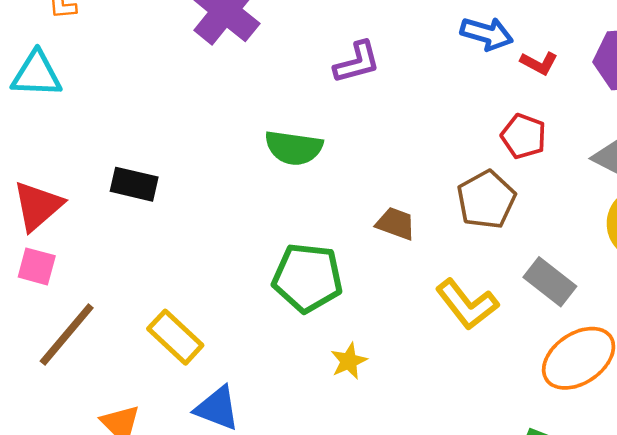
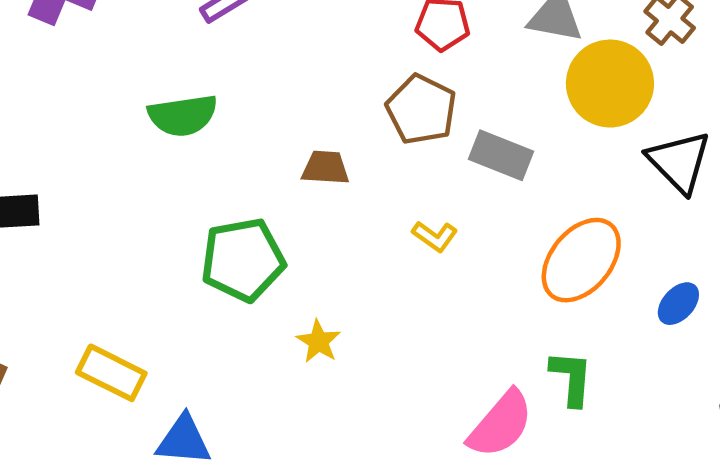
gray rectangle: (550, 282) -> (501, 155), moved
yellow L-shape: (467, 304) -> (435, 236), size x0.6

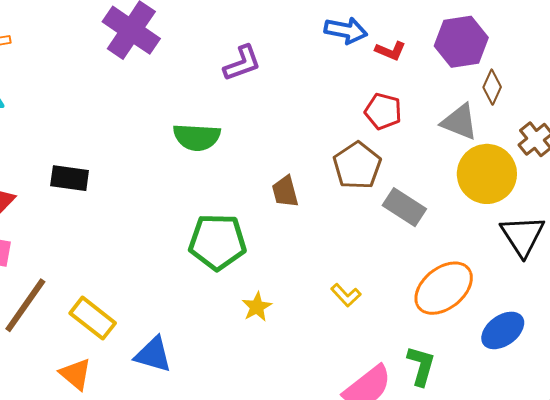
brown trapezoid: (325, 168) -> (285, 192), turned -120
yellow L-shape: (435, 236) -> (346, 295), moved
blue ellipse: (678, 304) -> (503, 330), size x1.4
yellow rectangle: (111, 373) -> (93, 318), moved

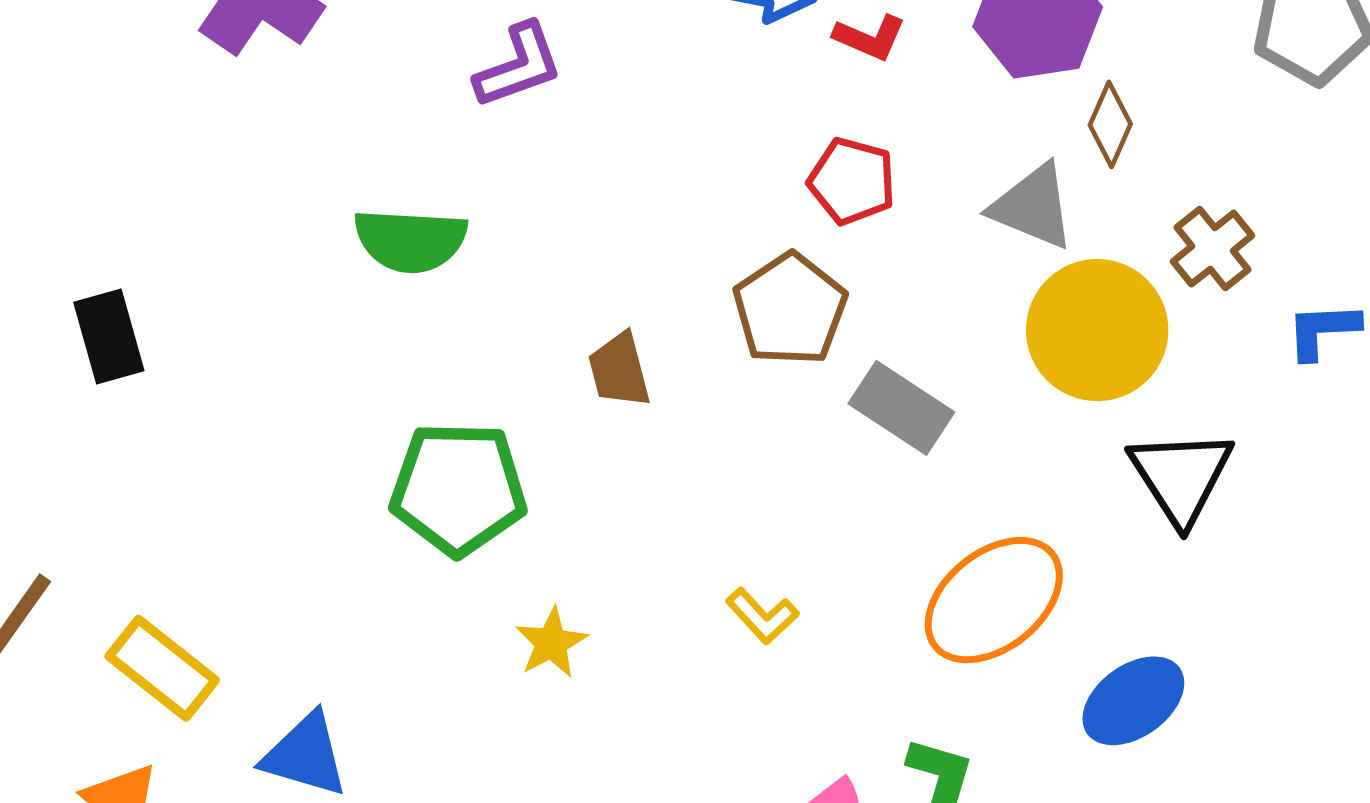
black rectangle: (70, 178) -> (109, 336), turned 66

